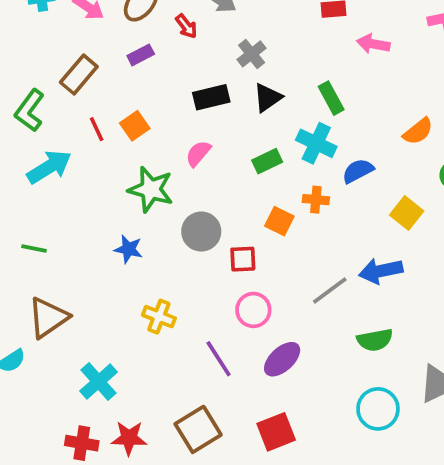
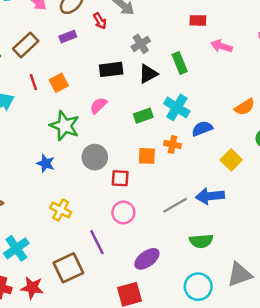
green rectangle: (331, 98) -> (180, 63), moved
orange square: (279, 221) -> (147, 156), turned -30
purple ellipse: (282, 359) -> (147, 259), moved
brown square: (198, 429) -> (68, 268), moved

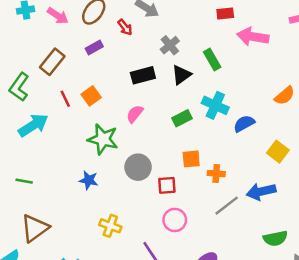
pink arrow: (222, 46) -> (253, 37), size x1.4
orange cross: (172, 144) -> (216, 174), moved
green semicircle: (201, 241) -> (275, 238), moved

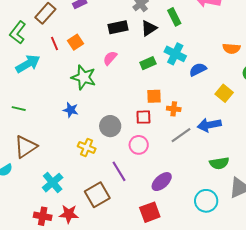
orange semicircle: (285, 96) -> (231, 48), turned 42
gray circle: (138, 167) -> (110, 126), moved
red square: (167, 185) -> (143, 117), moved

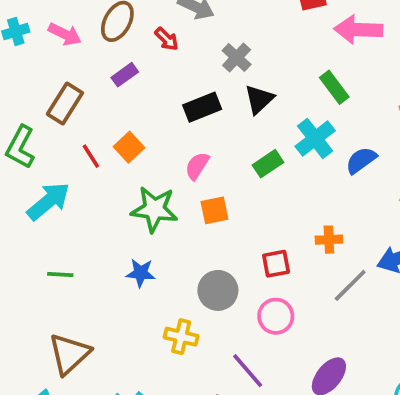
green rectangle: (174, 17) -> (334, 87), moved
cyan cross: (175, 54) -> (315, 139), turned 35
orange square: (154, 96) -> (214, 210), moved
green line: (19, 109) -> (60, 275), moved

